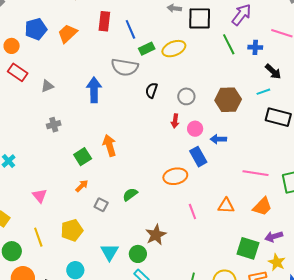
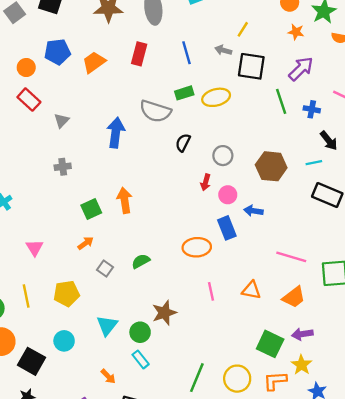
blue line: (130, 29) -> (186, 53), moved
gray triangle: (47, 86) -> (62, 121), turned -32

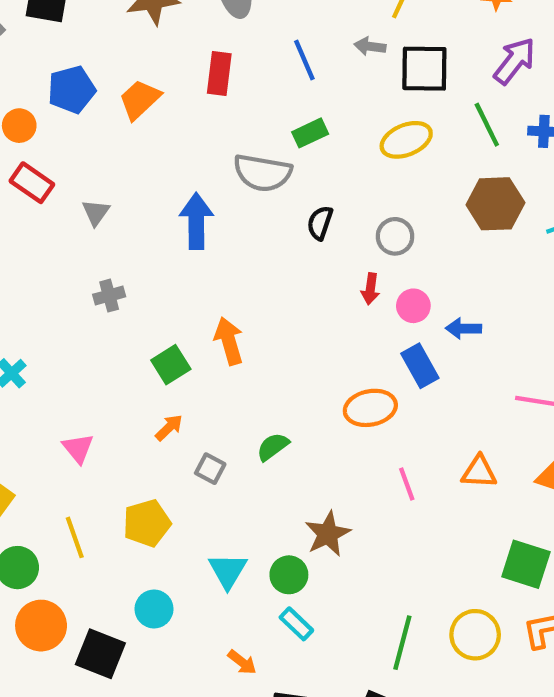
yellow ellipse: (216, 97) -> (406, 140), moved
brown hexagon: (271, 166) -> (495, 204), moved

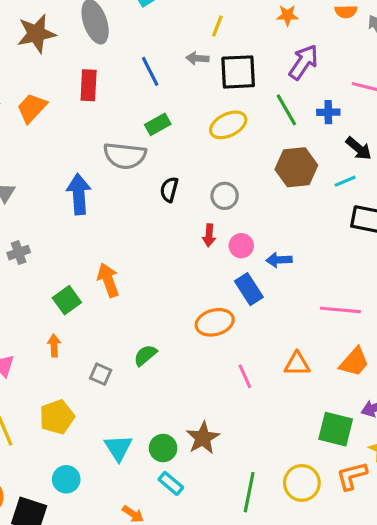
orange arrow: (169, 428) -> (54, 346), moved, turned -45
brown star: (328, 534) -> (203, 438), moved

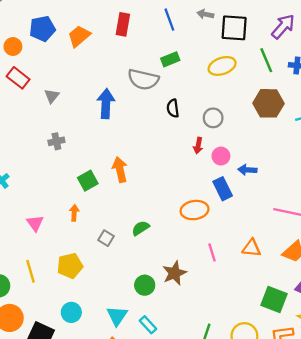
black semicircle: (169, 190) -> (173, 108), turned -30
brown star: (203, 438) -> (174, 273), moved
cyan triangle: (118, 448) -> (117, 316), moved
green circle: (163, 448) -> (145, 285), moved

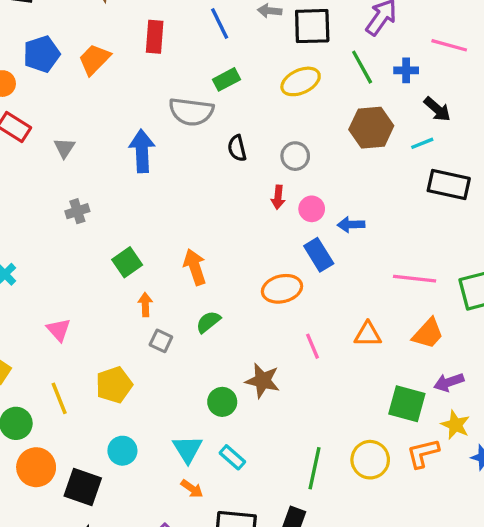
orange arrow: (120, 170) -> (195, 267), moved
orange arrow: (74, 213) -> (145, 305), moved
brown star: (174, 273) -> (263, 381), turned -30

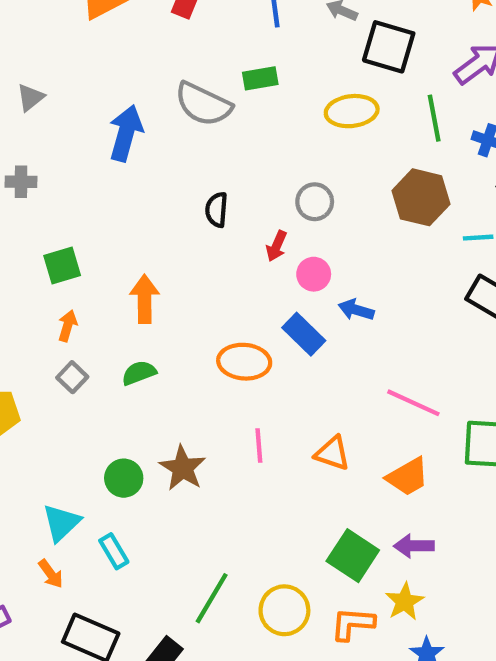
black semicircle: (237, 148) -> (217, 210), moved
blue rectangle: (319, 255) -> (304, 334), turned -32

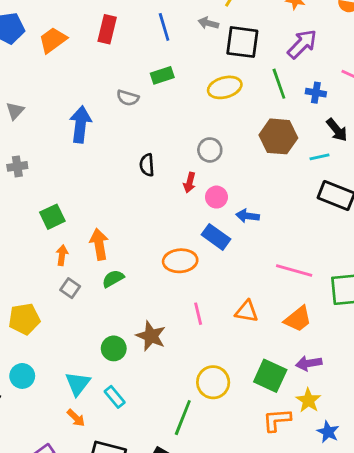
gray semicircle: (203, 104) -> (128, 98), size x0.6
orange arrow: (145, 299) -> (99, 244), moved
yellow circle: (284, 610) -> (213, 382), moved

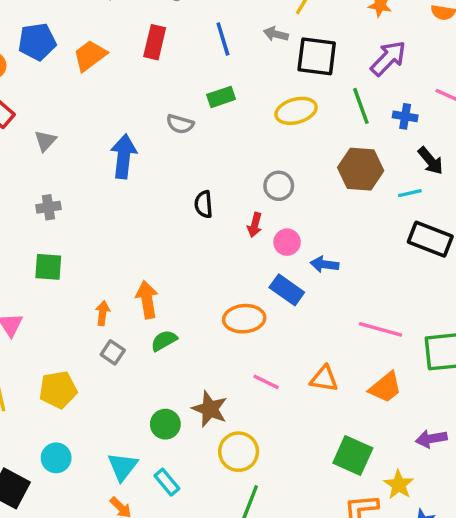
green square: (52, 217) -> (48, 267), moved, turned 30
pink line: (198, 314) -> (266, 382), turned -50
purple arrow: (309, 363) -> (431, 439), moved
yellow circle: (213, 382) -> (239, 452), moved

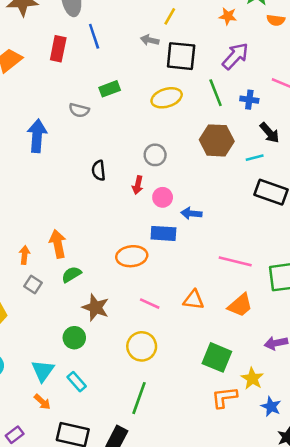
blue line: (223, 39) -> (94, 36), moved
blue rectangle: (287, 290) -> (163, 233), turned -30
brown star: (210, 409) -> (96, 307), moved
yellow circle: (239, 452) -> (142, 346), moved

